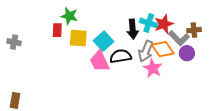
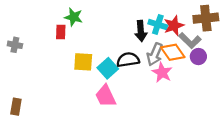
brown cross: (194, 30) -> (206, 18), moved, size x1.6
yellow square: (78, 38) -> (83, 62), moved
cyan square: (103, 41) -> (108, 68), moved
pink trapezoid: (99, 61) -> (106, 96), moved

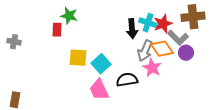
black semicircle: (128, 60) -> (127, 80), moved

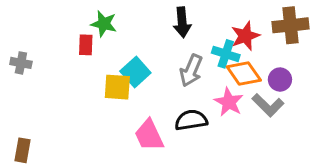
cyan cross: (148, 23) -> (226, 54), moved
black arrow: (132, 29) -> (182, 22), moved
gray L-shape: (178, 38) -> (268, 105), moved
gray arrow: (145, 51) -> (191, 70), moved
cyan square: (101, 64) -> (135, 72), moved

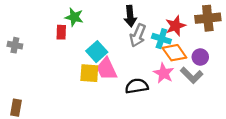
gray arrow: (191, 70) -> (138, 35), moved
yellow square: (117, 87) -> (89, 73), moved
pink trapezoid: (149, 135) -> (107, 69), moved

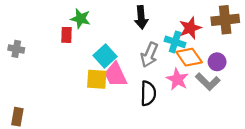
gray arrow: (138, 35) -> (149, 55), moved
black semicircle: (137, 86) -> (148, 93), turned 100

